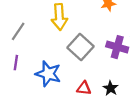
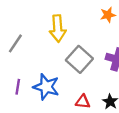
purple line: (16, 63) -> (18, 87), moved

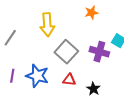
red triangle: (83, 102) -> (69, 80), moved

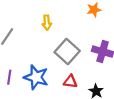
yellow arrow: (47, 25) -> (47, 23), size x0.6

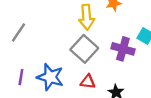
yellow arrow: (47, 23) -> (87, 17), moved, size x1.5

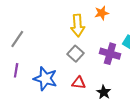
gray square: (84, 49) -> (76, 54), size x0.7
purple line: (21, 77) -> (16, 70), moved

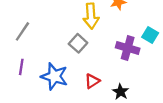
gray square: (76, 54) -> (78, 43), moved
red triangle: (79, 83) -> (92, 81), turned -40

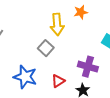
purple cross: (128, 48) -> (88, 67), moved

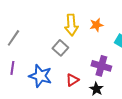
orange star: (81, 12) -> (96, 25), moved

